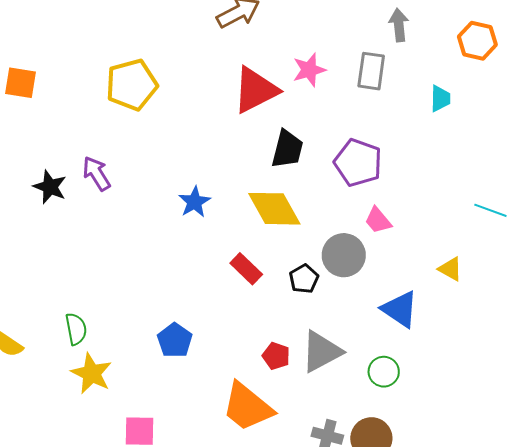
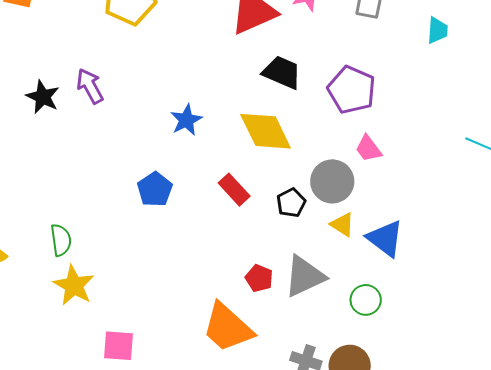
black trapezoid: (287, 149) -> (282, 72), turned -84
yellow triangle: (450, 269) -> (342, 225), moved
blue pentagon: (175, 340) -> (155, 189), moved

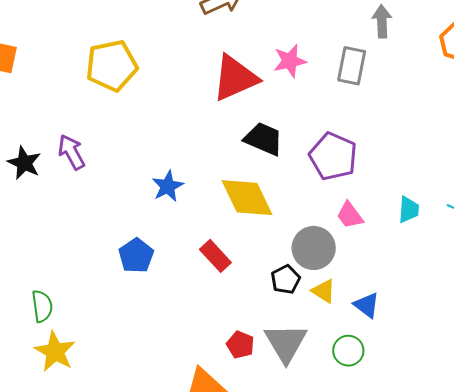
cyan trapezoid: (437, 30) -> (409, 210), moved
black pentagon: (291, 203) -> (286, 280), moved
blue triangle: (385, 238) -> (367, 305), size x0.7
gray triangle: (305, 276) -> (286, 343), turned -36
green circle: (366, 300) -> (348, 351), moved

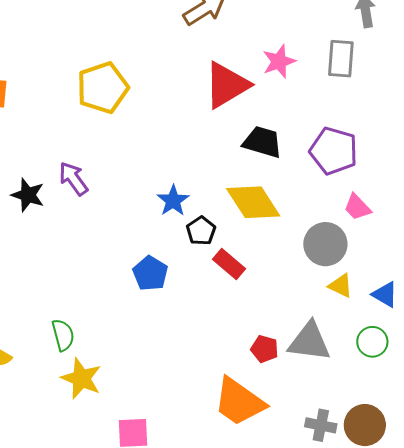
black pentagon: (286, 280) -> (201, 231), moved
gray triangle: (286, 343) -> (309, 342), turned -45

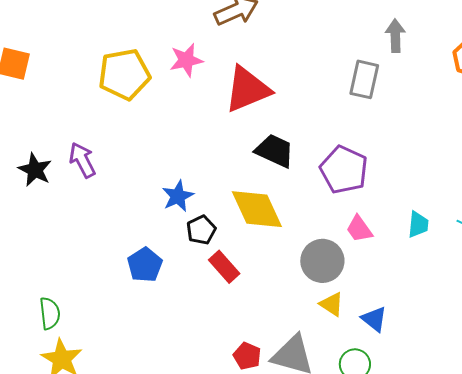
pink star: (279, 61) -> (186, 60), moved

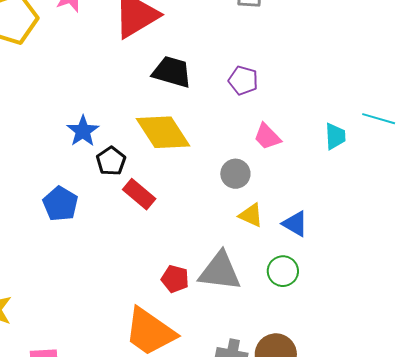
purple pentagon: (344, 170) -> (243, 80), size x0.6
cyan trapezoid: (418, 224) -> (335, 136), moved
gray circle: (322, 261) -> (235, 174), size x0.7

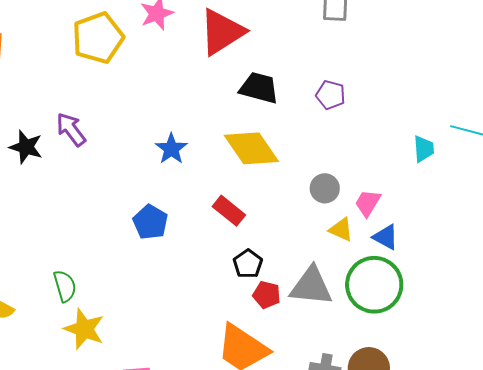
pink trapezoid: (267, 137) -> (368, 203), moved, turned 76
black pentagon: (111, 161) -> (248, 264), moved
green circle: (283, 271) -> (374, 285), size x1.8

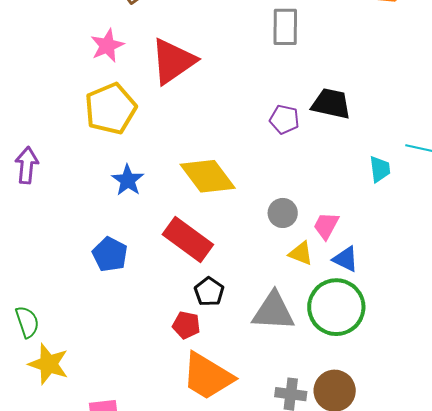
yellow pentagon: (98, 38) -> (110, 109), moved
black trapezoid: (259, 88) -> (331, 104), moved
purple arrow: (71, 129) -> (27, 165), turned 45
red rectangle: (229, 211) -> (188, 240), size x1.5
red pentagon: (267, 295) -> (186, 325), moved

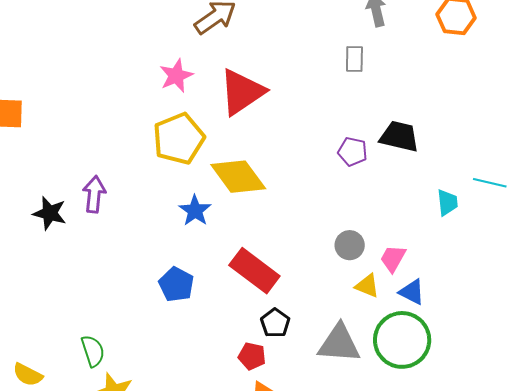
gray rectangle: (285, 27) -> (354, 59), size x0.7
yellow diamond: (208, 176) -> (238, 177), moved

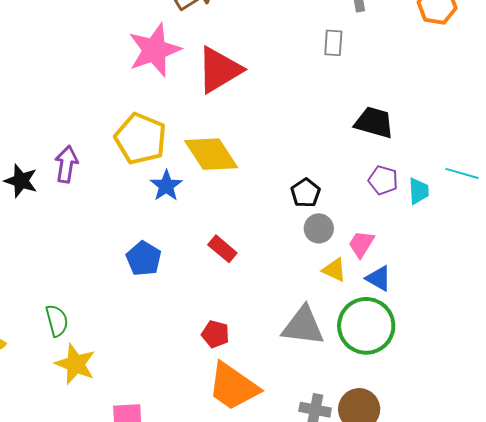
pink star: (176, 76) -> (154, 50), size x1.6
yellow pentagon: (179, 139) -> (141, 139), moved, turned -30
purple pentagon: (352, 152) -> (383, 180), moved
red rectangle: (254, 271) -> (222, 249), size x0.6
black pentagon: (275, 323) -> (306, 193), moved

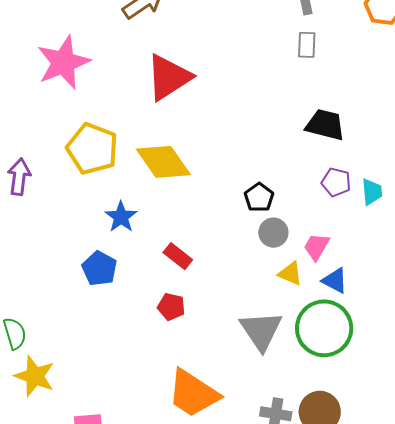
gray rectangle: (333, 43) -> (307, 45), moved
pink star: (154, 50) -> (63, 62), moved
blue star: (166, 186) -> (121, 217), moved
gray triangle: (303, 326) -> (261, 331), turned 51
red pentagon: (215, 334) -> (171, 307), moved

